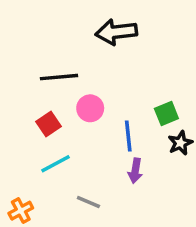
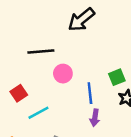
black arrow: (116, 32) -> (81, 20), turned -32
red square: (49, 124) -> (19, 93), moved

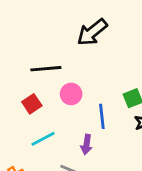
red square: (19, 93) -> (32, 104), moved
purple arrow: (95, 118) -> (86, 144), moved

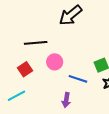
blue line: (102, 116) -> (78, 79), turned -66
cyan line: (43, 139) -> (17, 96), moved

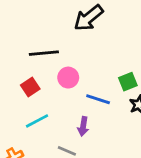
cyan line: (17, 96) -> (37, 121), moved

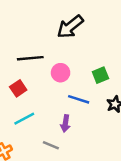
pink circle: (68, 78) -> (61, 73), moved
green square: (128, 82) -> (100, 75), moved

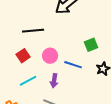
pink circle: (61, 73) -> (50, 56), moved
purple arrow: (65, 123) -> (54, 81), moved

